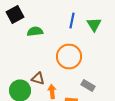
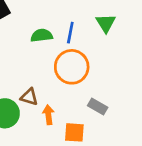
blue line: (72, 20) -> (70, 33), moved
green semicircle: (35, 32) -> (42, 35), moved

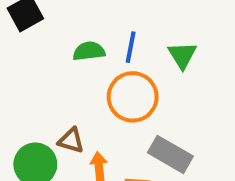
green triangle: (106, 23) -> (182, 55), moved
gray rectangle: (98, 106) -> (170, 154), size x1.5

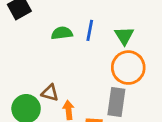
orange circle: (133, 97) -> (128, 68), moved
gray rectangle: (170, 154) -> (116, 102), turned 68

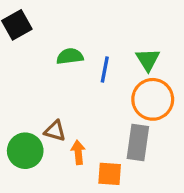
blue line: (90, 30) -> (105, 70), moved

